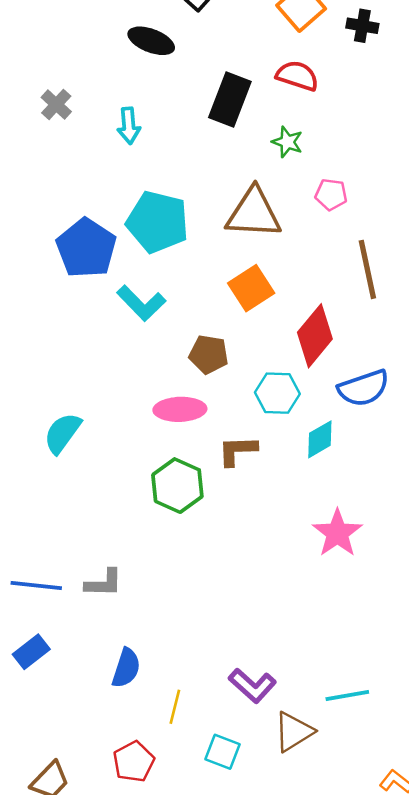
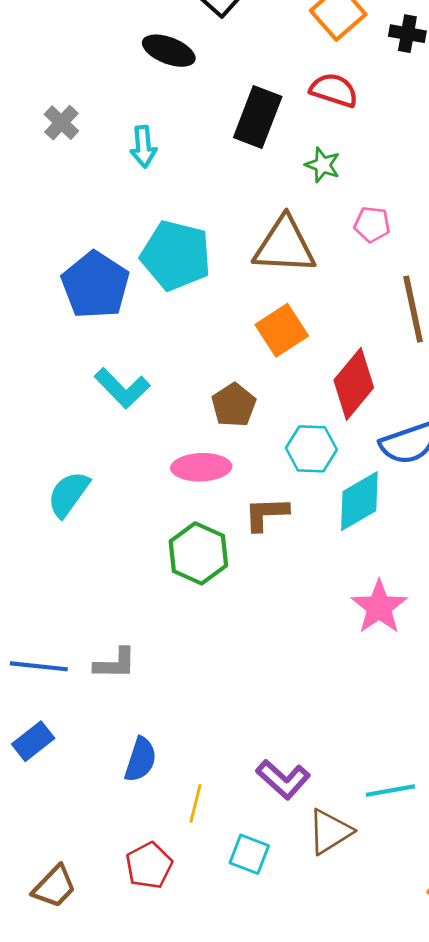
cyan L-shape: (141, 303) -> (122, 388), moved
brown pentagon: (209, 354) -> (234, 405), turned 30
cyan diamond: (320, 439) -> (359, 501), size x1.4

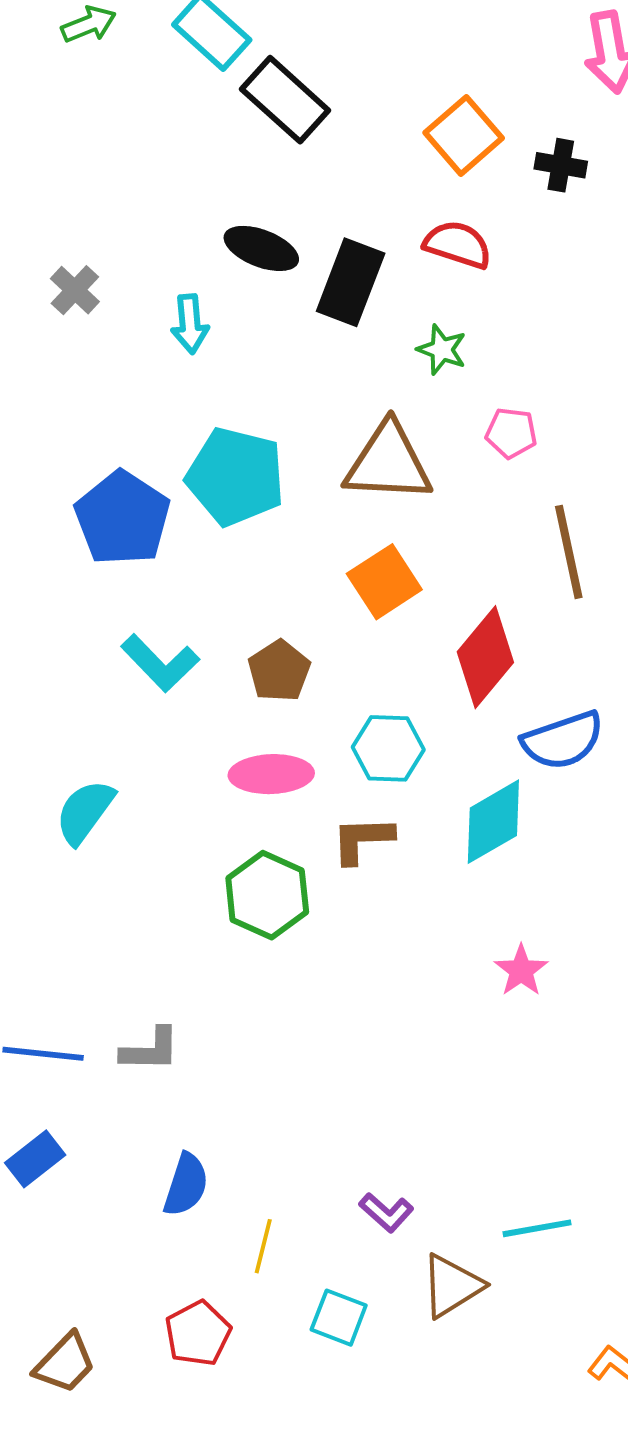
black ellipse: (169, 51) -> (261, 248), moved
brown pentagon: (234, 405) -> (279, 671), moved
cyan hexagon: (311, 449) -> (388, 748), moved
pink star: (379, 607) -> (521, 970), size x0.7
purple L-shape: (283, 779) -> (386, 1212), size x0.7

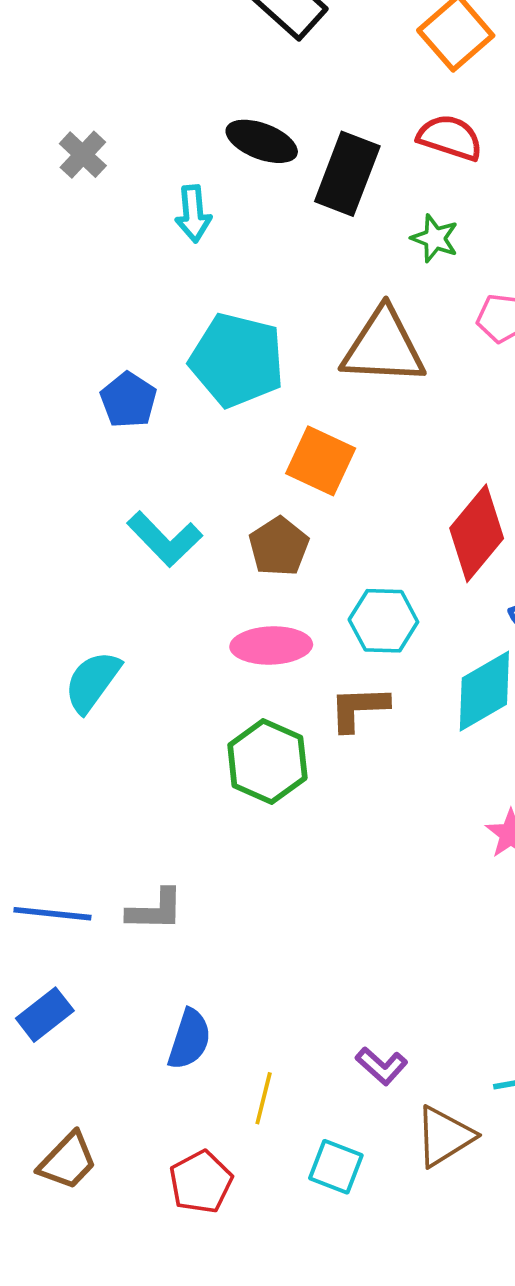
gray cross: (75, 290) -> (83, 155), moved
blue pentagon: (122, 518) -> (129, 400), size x0.6
orange square: (384, 582) -> (321, 461), moved, turned -32
brown trapezoid: (65, 1363) -> (68, 1161), moved

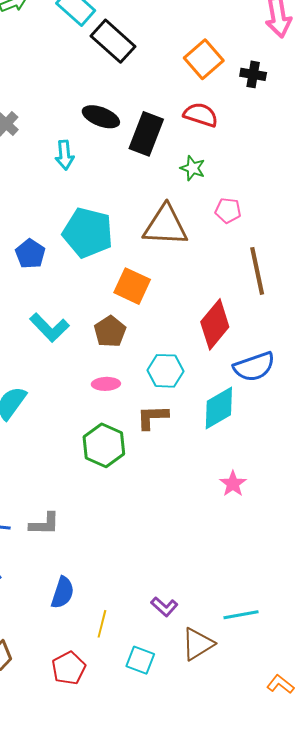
pink ellipse: (271, 645) -> (106, 384), size x0.7

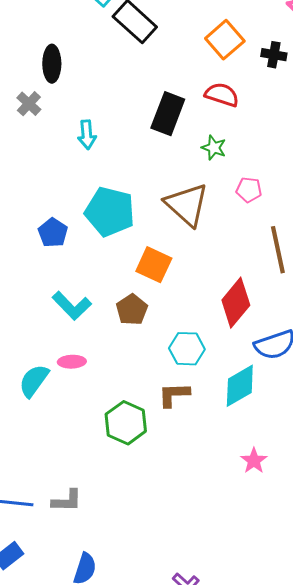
black ellipse: (101, 117) -> (52, 64), moved, turned 69
brown triangle: (165, 226) -> (187, 205), turned 39
pink ellipse: (106, 384) -> (72, 362), moved

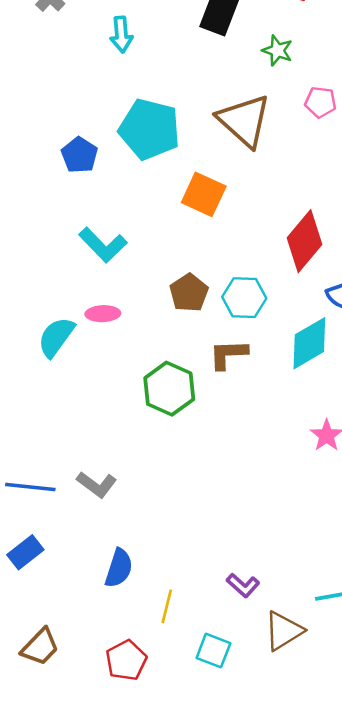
brown pentagon: (132, 310) -> (189, 293), moved
gray L-shape: (67, 501) -> (97, 485), turned 36

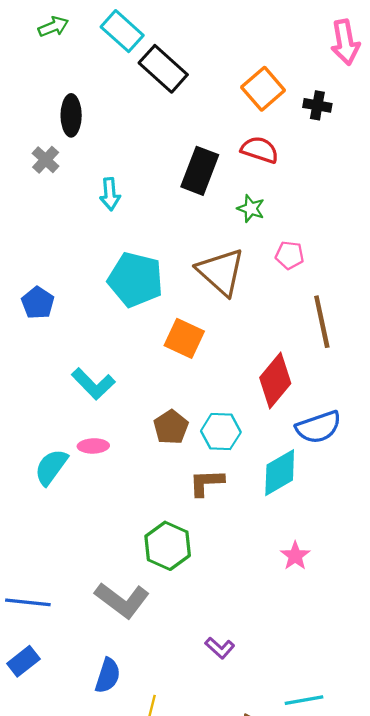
blue pentagon: (79, 155) -> (38, 303), moved
green hexagon: (169, 389) -> (168, 546), moved
gray L-shape: (97, 485) -> (122, 600), moved, size x1.5
purple L-shape: (243, 585) -> (220, 648), moved

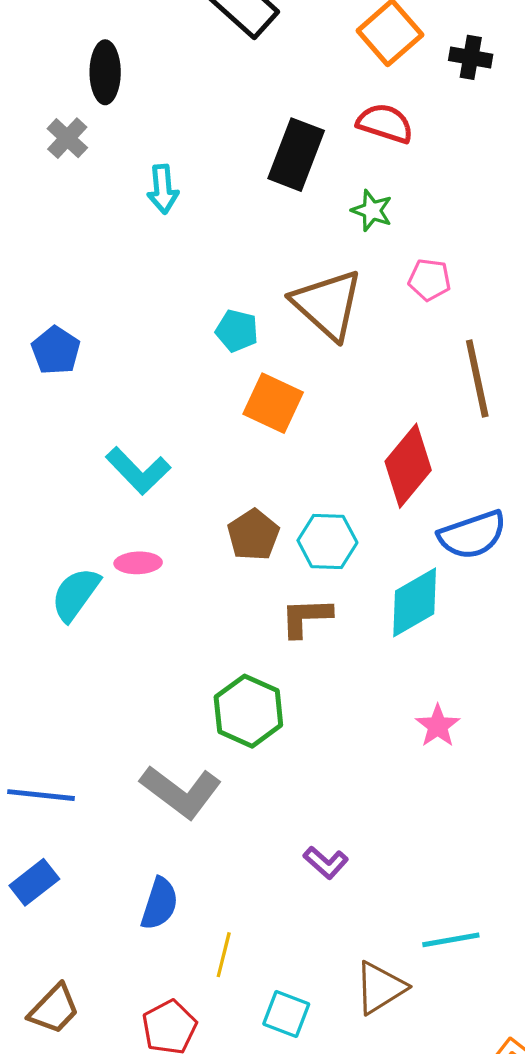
cyan pentagon: (135, 280) -> (237, 331), moved, size x0.5

